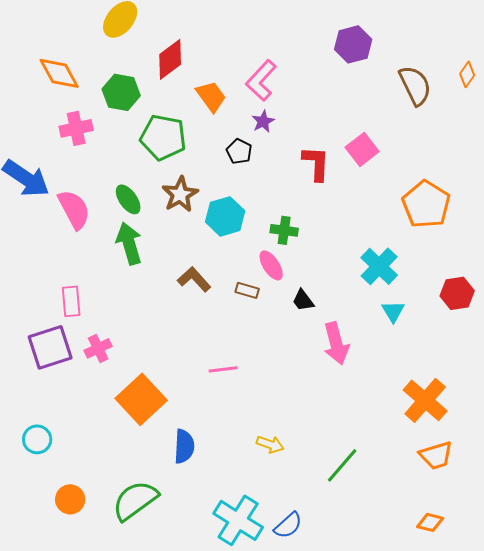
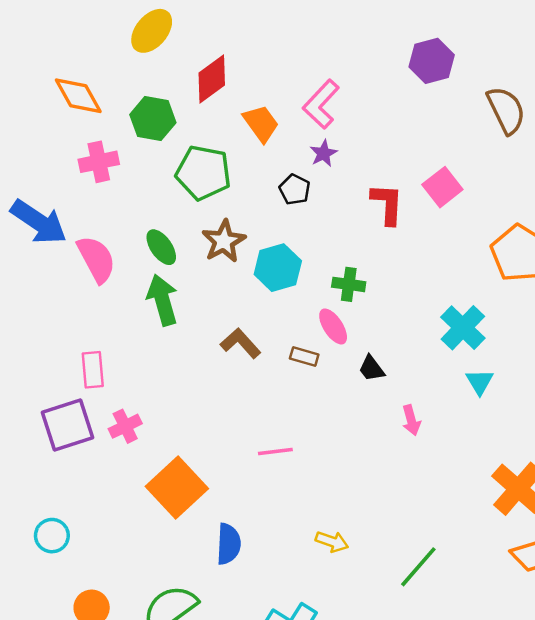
pink arrow: (336, 343) -> (411, 420), size x0.6

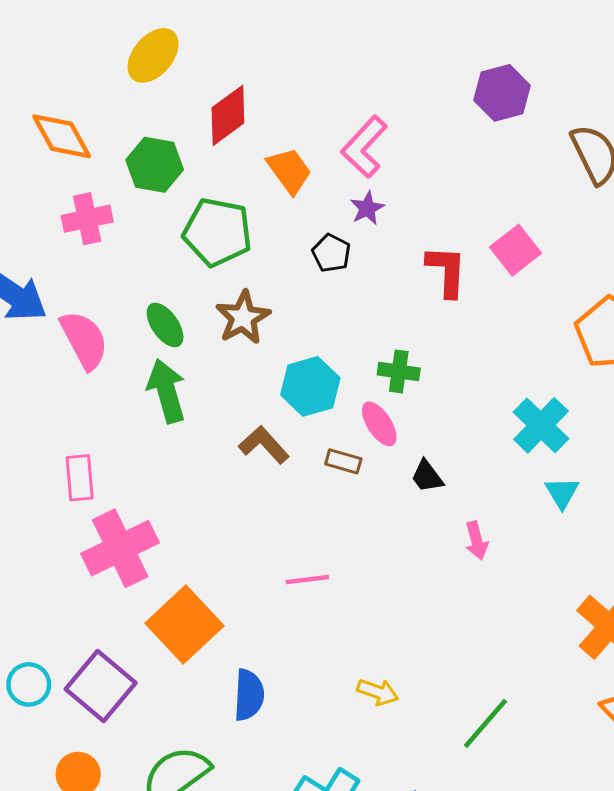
cyan hexagon: (278, 268) -> (310, 386), moved
purple square: (68, 425) -> (101, 686), moved, turned -32
pink cross: (125, 426) -> (120, 548), size x1.8

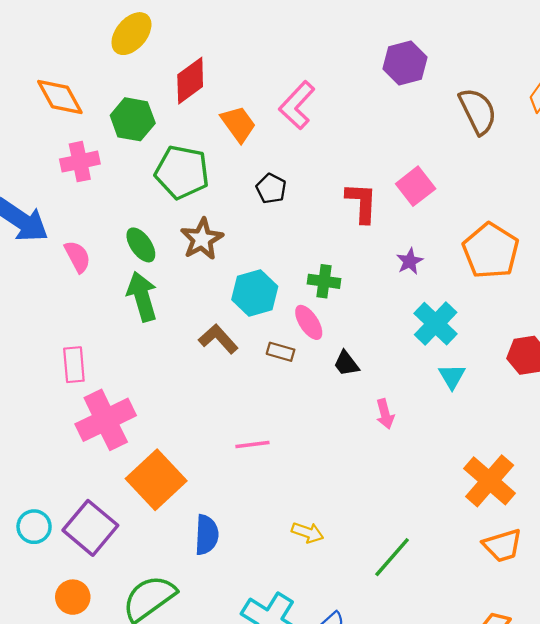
purple star: (367, 208) -> (410, 261), moved
pink semicircle: (84, 340) -> (77, 257), size x0.7

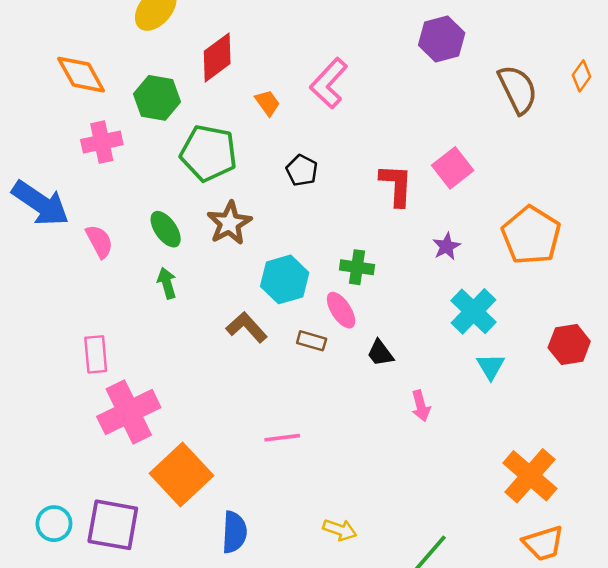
orange trapezoid: (238, 124) -> (267, 103), size x0.7
green arrow: (142, 297) -> (167, 283), size x0.6
purple square: (90, 528) -> (113, 525), turned -30

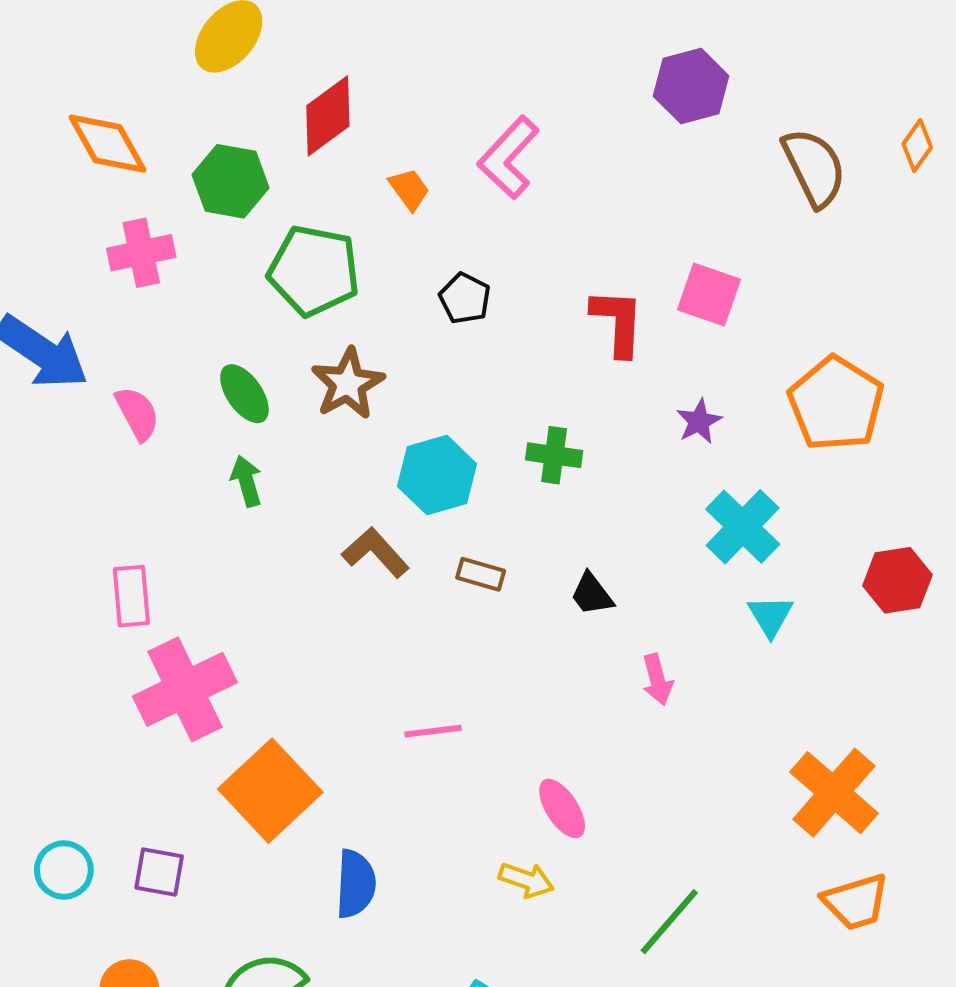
pink square: (453, 168) -> (709, 294), turned -33
pink ellipse: (341, 310) -> (562, 808), moved
purple square: (113, 525) -> (159, 872), size x0.6

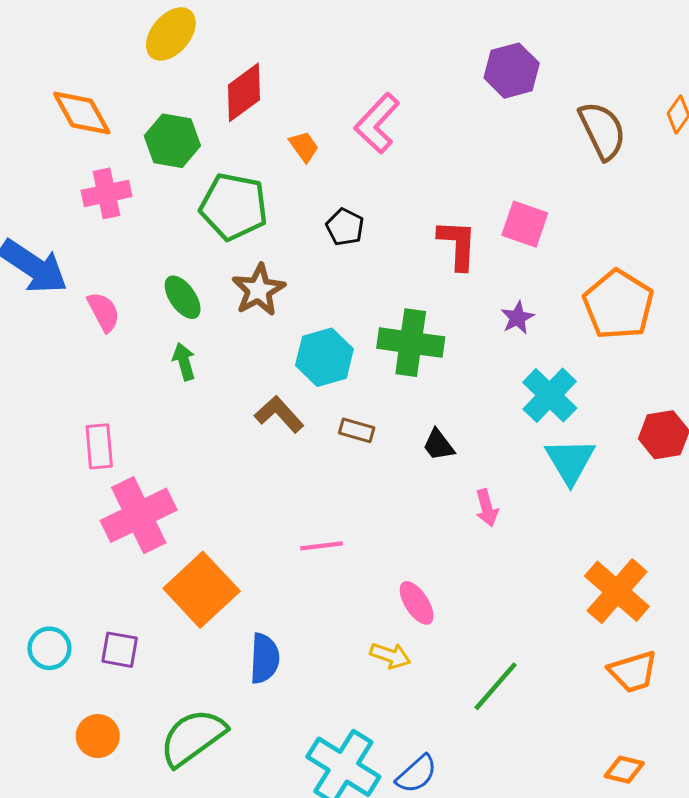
green cross: (554, 455) -> (411, 343), size x1.6
cyan triangle: (770, 616) -> (570, 461), size x1.5

